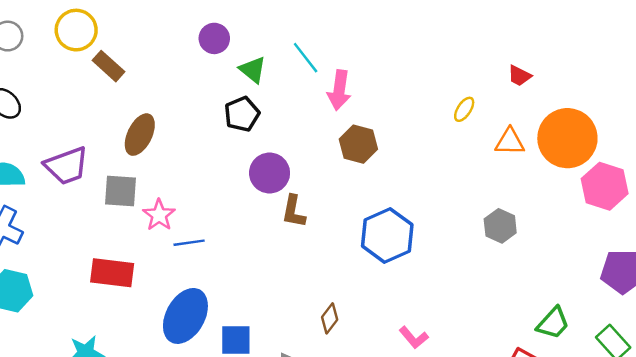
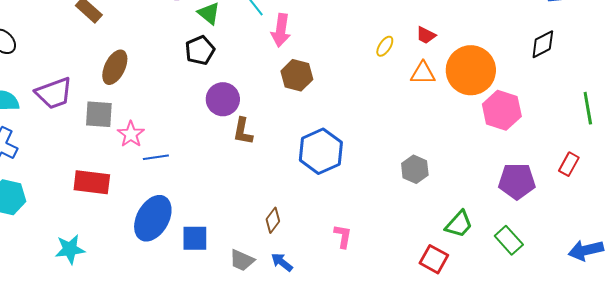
red trapezoid: (519, 76) -> (426, 35), moved
gray hexagon: (500, 226) -> (415, 169), moved
pink L-shape: (414, 338) -> (343, 236), turned -130

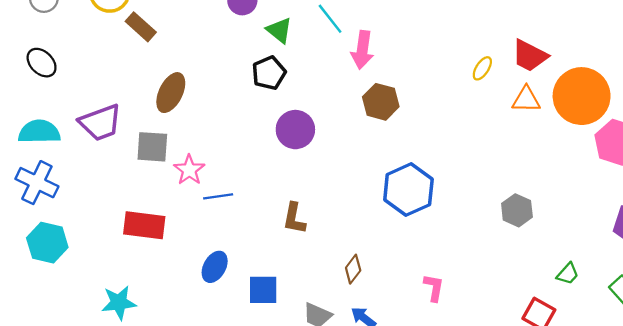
red trapezoid: (426, 35) -> (530, 56), size x1.6
brown L-shape: (243, 131) -> (294, 218), moved
blue ellipse: (153, 218) -> (215, 267), size x0.6
green trapezoid: (459, 224) -> (568, 274), size x0.7

